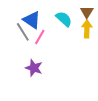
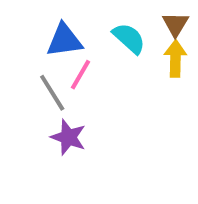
blue triangle: (32, 20) -> (64, 40), turned -42
gray line: (23, 32) -> (52, 93), moved

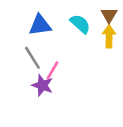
pink line: (81, 75) -> (53, 70), moved

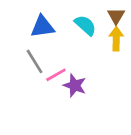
pink line: (53, 70) -> (56, 75), turned 30
purple star: (42, 85) -> (75, 85), moved

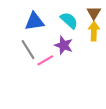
purple star: (75, 85) -> (64, 45), moved

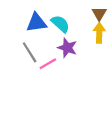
cyan semicircle: (69, 20) -> (60, 24), moved

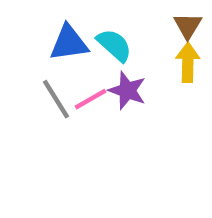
pink line: (48, 64) -> (91, 99), moved

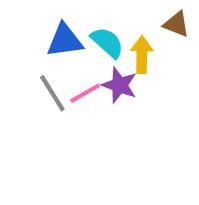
brown triangle: (188, 26) -> (176, 24), turned -40
yellow arrow: (188, 62) -> (142, 55), moved

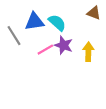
yellow arrow: (142, 55) -> (88, 52), moved
gray line: (52, 93) -> (14, 36), moved

